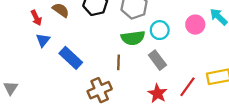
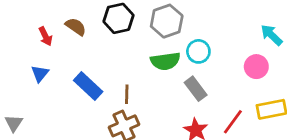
pink circle: (195, 25) -> (256, 67), moved
blue triangle: (43, 40) -> (40, 73), moved
brown line: (119, 62) -> (127, 94), moved

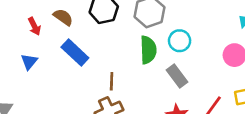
green semicircle: (165, 61) -> (148, 50), turned -84
blue rectangle: (88, 86) -> (75, 52), moved

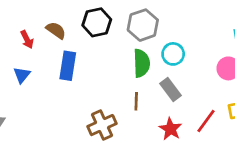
blue rectangle: (75, 52) -> (68, 66), turned 56
brown line: (112, 81) -> (136, 101), moved

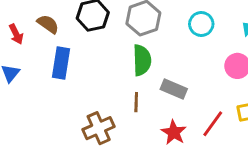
cyan circle: (173, 54) -> (201, 24), moved
gray rectangle: (170, 89) -> (174, 89), turned -30

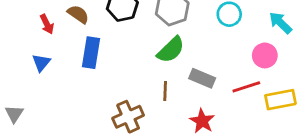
green semicircle: (142, 60) -> (171, 50), turned 48
red line: (213, 124) -> (246, 87), moved, turned 36

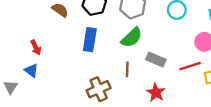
red arrow: (47, 24) -> (36, 47), moved
blue rectangle: (91, 53) -> (90, 40), moved
blue triangle: (41, 63) -> (31, 71), moved, turned -32

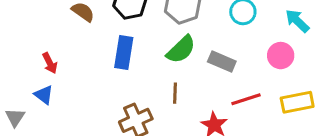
gray rectangle: (156, 60) -> (222, 62), moved
red line: (190, 66) -> (246, 99), moved

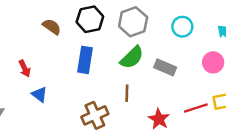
blue triangle: (44, 95) -> (39, 94), moved
red line: (246, 99) -> (196, 108), moved

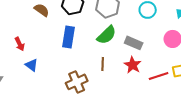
red star: (159, 119) -> (133, 65), moved

